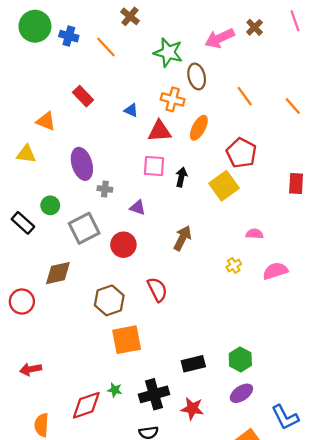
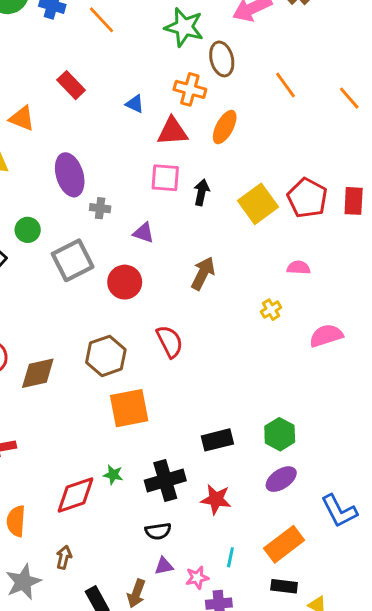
red pentagon: (241, 153) -> (307, 198), moved
pink semicircle: (275, 271) -> (326, 336), moved
brown diamond: (58, 273) -> (38, 373), moved

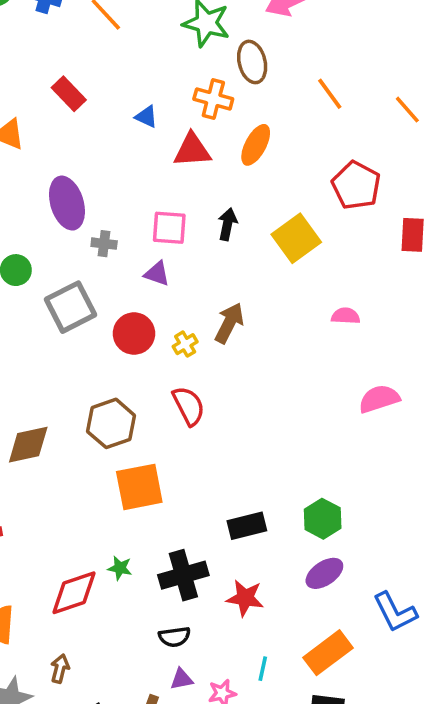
pink square: (165, 178) -> (169, 228), moved
red pentagon: (307, 198) -> (356, 185), moved
yellow cross: (271, 310) -> (185, 344), moved

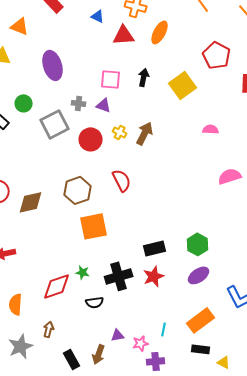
gray cross: (104, 244) -> (79, 103), moved
yellow cross: (185, 344) -> (120, 132), moved, turned -32
red star: (245, 598) -> (154, 276), moved, turned -30
black semicircle: (175, 637) -> (95, 302), moved

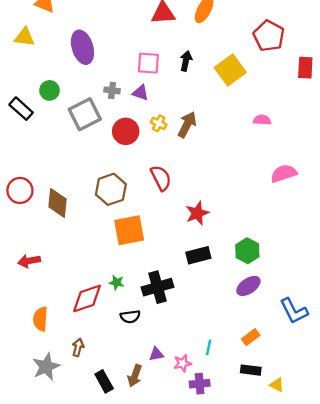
brown diamond: (31, 202) -> (57, 203), turned -72
red star: (154, 276) -> (197, 213), moved
orange rectangle: (201, 320) -> (251, 337), size x0.6

